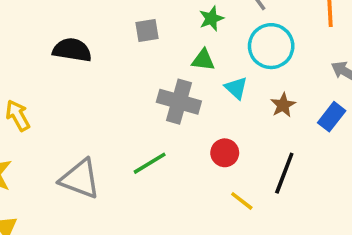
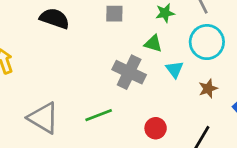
red circle: (225, 153) -> (156, 128), moved

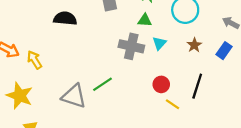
cyan triangle: (175, 69) -> (159, 43), moved, turned 32
green line: (99, 115) -> (103, 84), moved

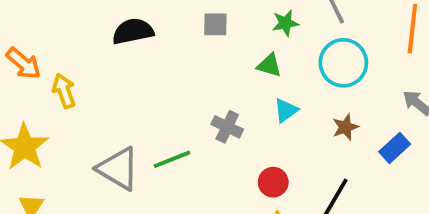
black semicircle: (65, 18) -> (133, 31), turned -30
gray cross: (131, 46) -> (227, 127), moved, size x0.7

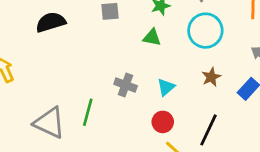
cyan triangle: (286, 110) -> (166, 87), moved
green line: (172, 159) -> (88, 112), turned -48

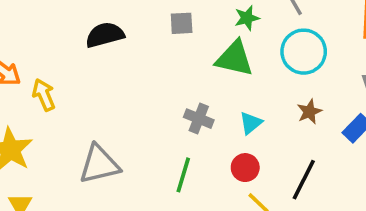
green triangle: (152, 37) -> (235, 58), size x1.6
green line: (88, 112) -> (183, 175), moved
gray triangle: (49, 123) -> (99, 164), turned -40

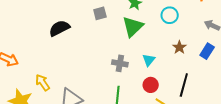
cyan circle: (304, 52) -> (170, 15), size x0.7
green triangle: (235, 58) -> (133, 27), turned -45
yellow arrow: (44, 95) -> (43, 83), moved

